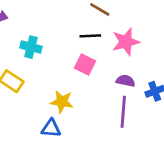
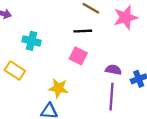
pink star: (126, 42) -> (126, 17), moved

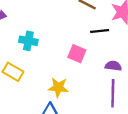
black line: (83, 31) -> (100, 31), moved

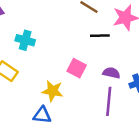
pink square: (77, 54) -> (77, 68), moved

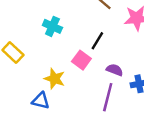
black line: (100, 36) -> (97, 41), moved, turned -66
cyan cross: (25, 40) -> (52, 26), moved

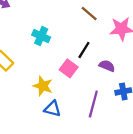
purple semicircle: (115, 70) -> (107, 66), moved
blue triangle: (41, 101) -> (52, 109), moved

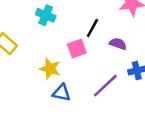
pink square: (69, 68) -> (77, 49), turned 36
purple line: (93, 104) -> (105, 86), turned 35

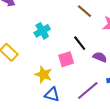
cyan cross: (46, 15) -> (42, 31), turned 35
black line: (92, 28) -> (80, 43), turned -70

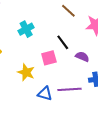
purple line: (88, 91) -> (69, 89), turned 35
blue triangle: (52, 95) -> (45, 94), moved

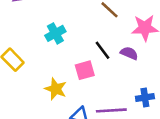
purple semicircle: (82, 57) -> (129, 53), moved

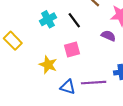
black line: (102, 50) -> (74, 20), moved

